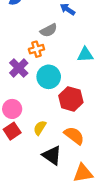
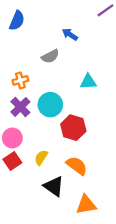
orange cross: (36, 49) -> (20, 80), moved
purple cross: (19, 68) -> (20, 107), moved

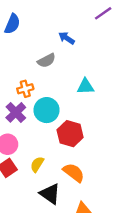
orange cross: (20, 80) -> (25, 89), moved

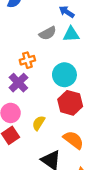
cyan triangle: (85, 86) -> (71, 34), moved
cyan circle: (47, 110) -> (64, 75), moved
yellow semicircle: (37, 164) -> (39, 123), moved

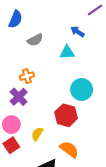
blue arrow: (67, 12) -> (77, 32), moved
gray semicircle: (48, 33) -> (35, 40), moved
cyan circle: (64, 75) -> (82, 89), moved

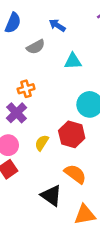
blue arrow: (77, 32) -> (57, 25), moved
yellow semicircle: (37, 134) -> (42, 143), moved

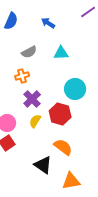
gray semicircle: (36, 47) -> (29, 52), moved
purple cross: (16, 113) -> (32, 99), moved

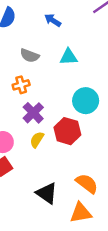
gray semicircle: (29, 52) -> (30, 56), turned 49
orange semicircle: (63, 147) -> (87, 183), moved

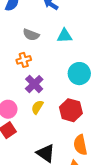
red hexagon: (67, 131) -> (71, 110), moved
orange semicircle: (87, 183) -> (80, 145), turned -138

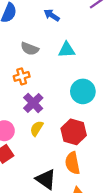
orange semicircle: (80, 145) -> (72, 163), moved

